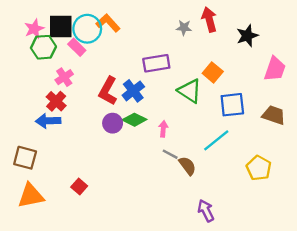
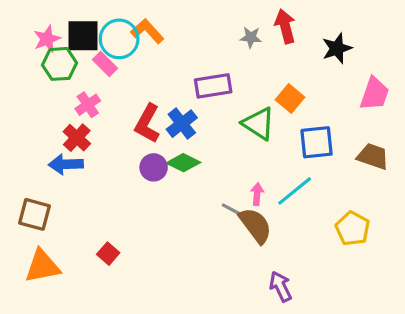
pink arrow: (163, 129) -> (257, 194), moved
brown semicircle: (187, 166) -> (255, 225), size x1.4

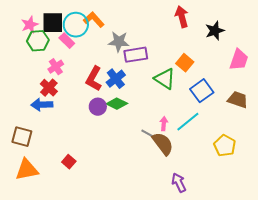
gray star: (251, 37) -> (119, 42), moved, size x1.5
blue square: (317, 142) -> (202, 91), turned -30

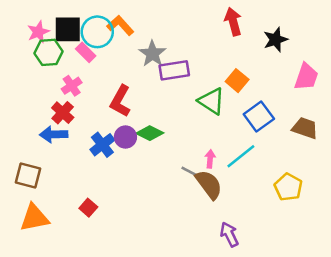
gray star: (119, 42) -> (152, 54), turned 30
blue cross: (116, 79) -> (102, 145), moved

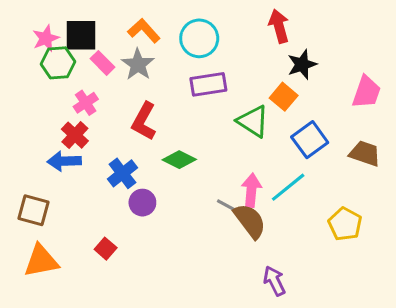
cyan circle: (97, 32) -> (199, 38), moved
black star: (275, 40) -> (302, 64), moved
gray star: (152, 54) -> (138, 64), moved
purple circle: (125, 137) -> (142, 203), moved
pink arrow: (210, 159) -> (251, 190), size x1.5

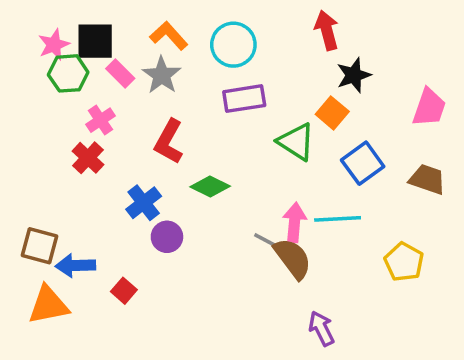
blue arrow: (64, 161) -> (75, 266), moved
cyan line: (288, 187) -> (338, 219), turned 36

